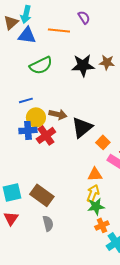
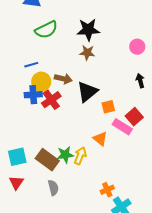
brown star: (107, 62) -> (87, 53), moved
orange square: (103, 142) -> (108, 107), turned 32
orange triangle: (95, 174) -> (100, 139), turned 42
yellow arrow: (93, 193) -> (80, 156), moved
green star: (96, 206) -> (65, 155), moved

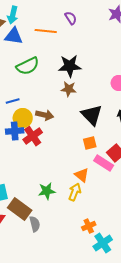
black triangle: (87, 92) -> (92, 115), moved, turned -35
yellow arrow: (80, 156) -> (75, 192), moved
brown rectangle: (47, 160) -> (20, 209), moved

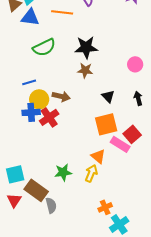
black triangle: (92, 115) -> (108, 96), size x0.6
orange square: (90, 143) -> (106, 124), size x1.6

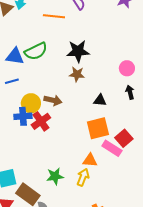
blue triangle: (30, 17) -> (15, 56), moved
blue line: (29, 82) -> (12, 81), moved
black triangle: (108, 96) -> (100, 100), turned -40
black arrow: (138, 98) -> (130, 92), moved
orange triangle: (98, 156) -> (90, 160), turned -35

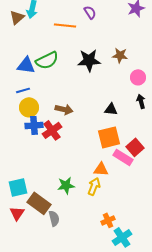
brown star: (77, 74) -> (120, 55), moved
yellow circle: (31, 103) -> (29, 107), moved

